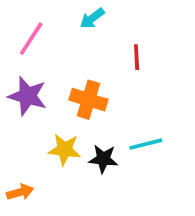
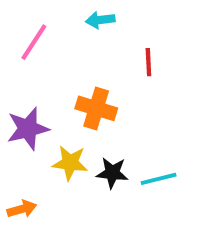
cyan arrow: (92, 18) -> (100, 20), turned 30
purple star: (27, 96) -> (28, 129), moved, turned -30
cyan line: (146, 144) -> (159, 179), moved

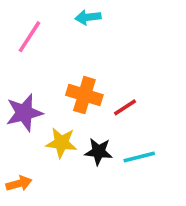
red line: (148, 62) -> (125, 107), moved, turned 60

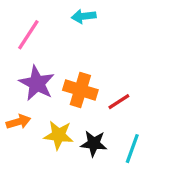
purple star: (24, 113) -> (37, 83), moved, turned -30
cyan line: (139, 157) -> (132, 149), turned -56
orange arrow: (19, 183) -> (18, 122), moved

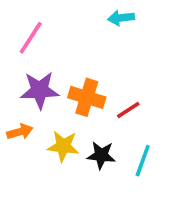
cyan arrow: (84, 16) -> (121, 18), moved
purple star: (37, 83) -> (40, 90), turned -30

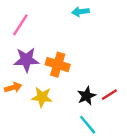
red line: (128, 110) -> (109, 95), moved
black star: (101, 155) -> (87, 96), moved, turned -30
cyan line: (143, 161) -> (88, 125), moved, turned -60

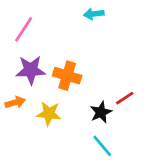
red line: (109, 95) -> (125, 98), moved

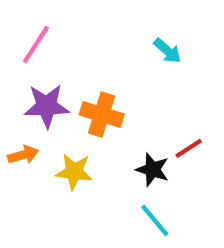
cyan arrow: (94, 14) -> (167, 51), moved, turned -132
black star: (101, 112) -> (153, 170), turned -30

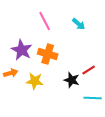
pink line: (36, 44) -> (45, 21), moved, turned -60
purple star: (47, 106) -> (22, 50), turned 30
cyan line: (155, 220) -> (93, 98), moved, turned -48

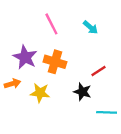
red line: (89, 70) -> (99, 71), moved

